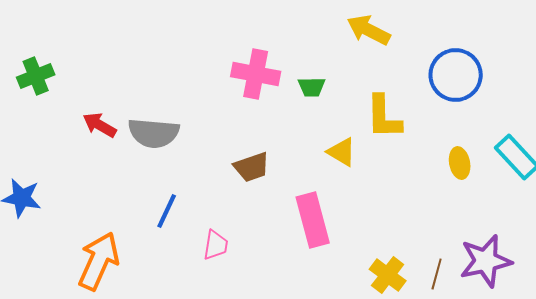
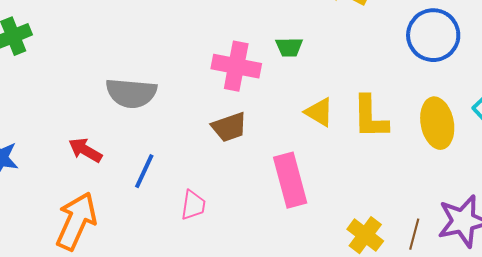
pink cross: (256, 74) -> (236, 66), moved
yellow L-shape: (384, 117) -> (370, 117), moved
red arrow: (100, 125) -> (85, 150), moved
yellow ellipse: (460, 163) -> (437, 123), size x1.6

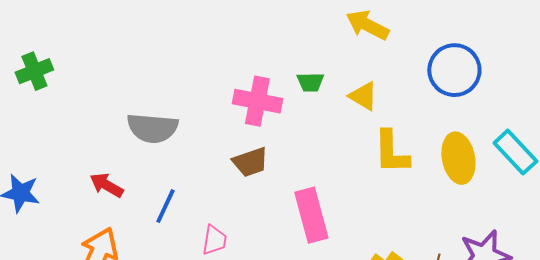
yellow triangle: (319, 112) -> (363, 96), moved

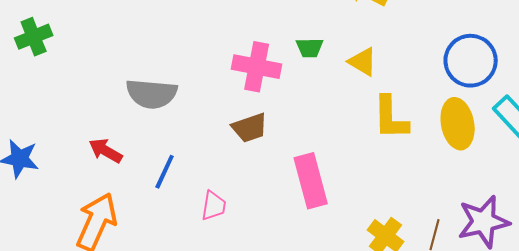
blue circle: (454, 70) -> (471, 61), moved

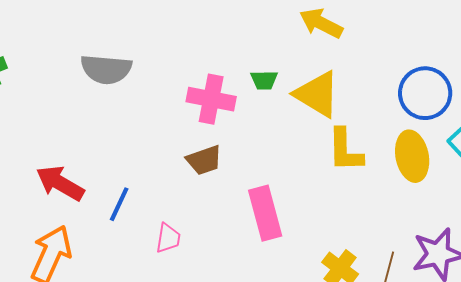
yellow triangle: (363, 62) -> (317, 94), size x1.6
gray semicircle: (152, 94) -> (106, 69), moved
red arrow: (106, 151) -> (60, 183), size x1.4

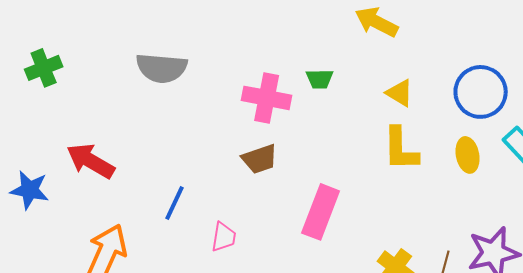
yellow triangle: (317, 94) -> (400, 93), moved, size x0.6
yellow ellipse: (412, 156) -> (468, 155), size x0.7
red arrow: (60, 183) -> (91, 161), moved
pink rectangle: (265, 213) -> (321, 212), turned 36

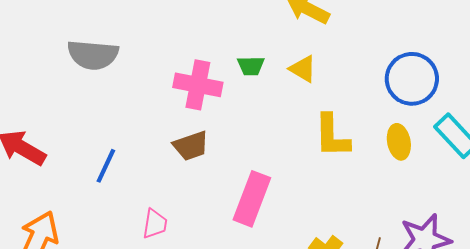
yellow triangle: (400, 93) -> (303, 69), moved
blue line: (175, 203) -> (106, 166), moved

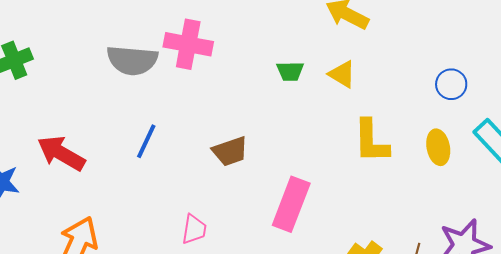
blue circle: (412, 79) -> (451, 84), size x0.6
pink cross: (198, 85) -> (188, 44), moved
blue line: (106, 166) -> (146, 141), moved

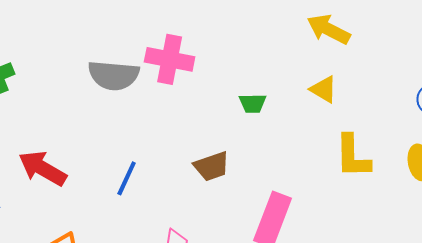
green trapezoid: (290, 71) -> (253, 103), moved
blue line: (146, 141) -> (127, 178), moved

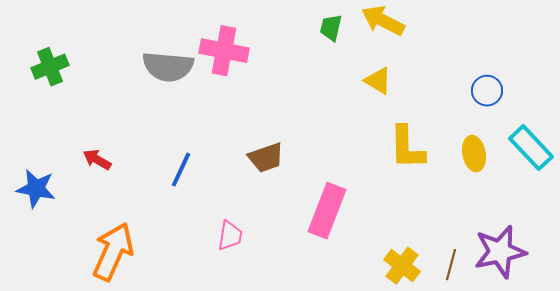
green trapezoid: (253, 103) -> (331, 28), moved, turned 104
red arrow: (43, 168) -> (97, 160), size x0.6

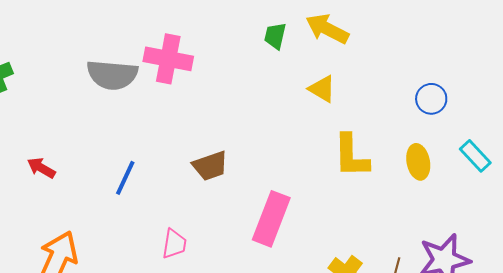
cyan rectangle: (531, 148) -> (475, 156), size x0.7

